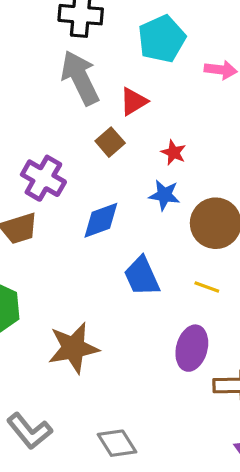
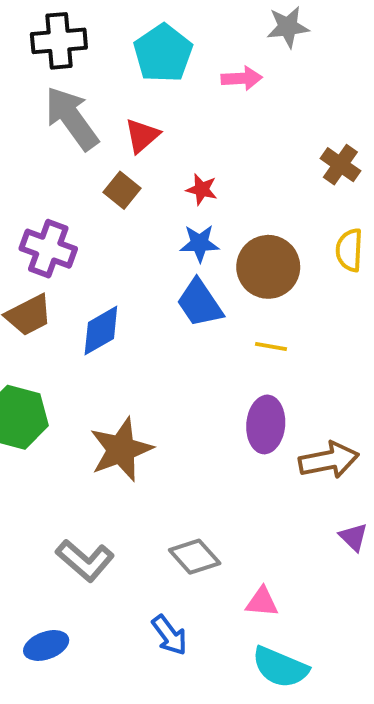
blue diamond: (101, 220) -> (101, 331), moved
blue trapezoid: (142, 276) -> (200, 303), moved

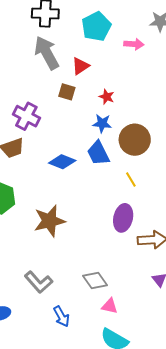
brown square: (122, 190) -> (67, 92), turned -30
blue diamond: (101, 331) -> (62, 162), moved, turned 44
yellow line: (271, 347) -> (131, 179), turned 42
gray diamond: (195, 557) -> (95, 280), moved
gray L-shape: (85, 560) -> (39, 282), moved

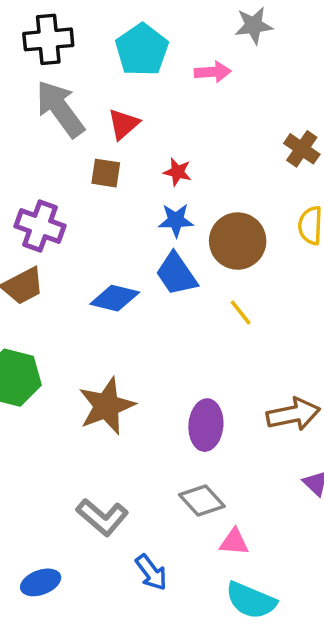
purple ellipse: (123, 218) -> (206, 425), moved

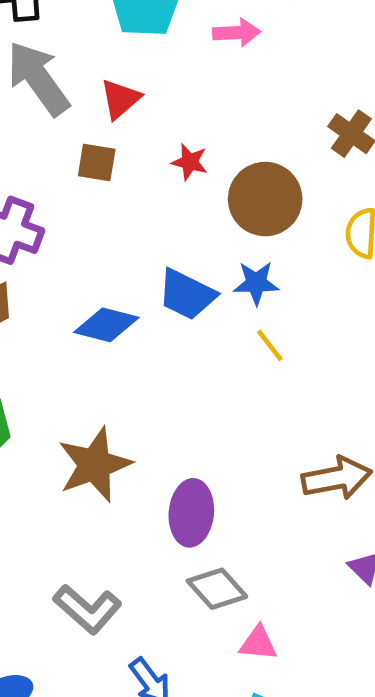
blue star: (176, 220) -> (256, 283), moved
brown circle: (238, 241) -> (265, 199), moved
blue trapezoid: (176, 274) -> (187, 294), turned -30
purple ellipse: (206, 425) -> (191, 513), moved

